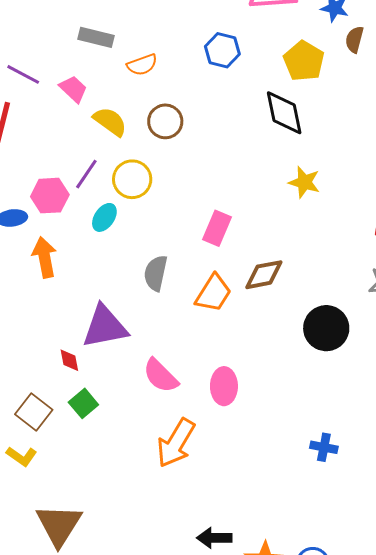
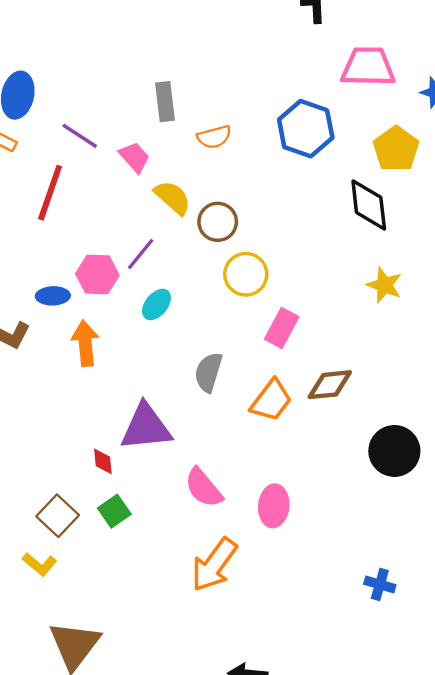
gray rectangle: (96, 37) -> (165, 102), turned 64
blue hexagon: (222, 50) -> (306, 129), size x1.4
brown circle: (165, 121) -> (218, 222), moved
yellow circle: (132, 179) -> (246, 274), moved

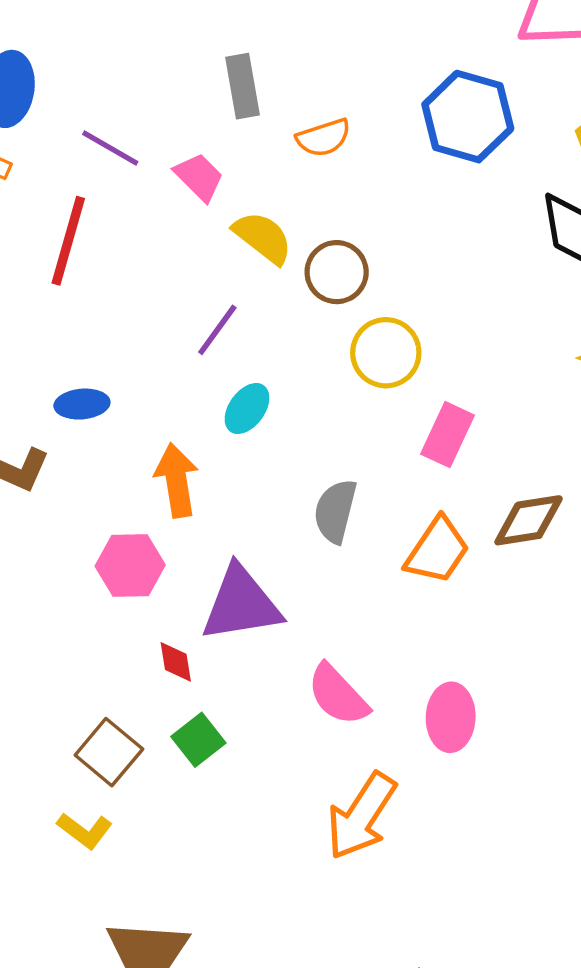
pink hexagon: (97, 274) -> (130, 565), moved
orange arrow: (85, 343) -> (177, 480), moved

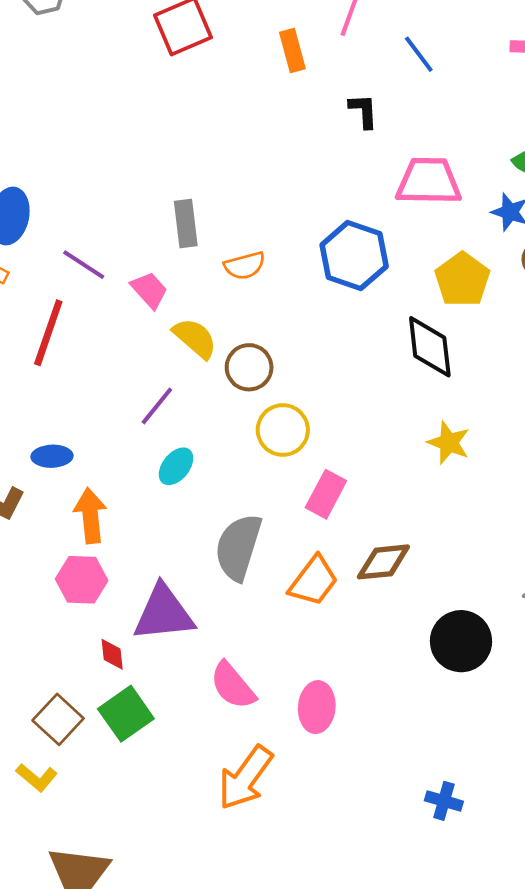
orange arrow: (177, 480) -> (90, 516), moved
gray semicircle: (335, 511) -> (238, 547), size x1.4
green square: (198, 740) -> (126, 714), size x1.4

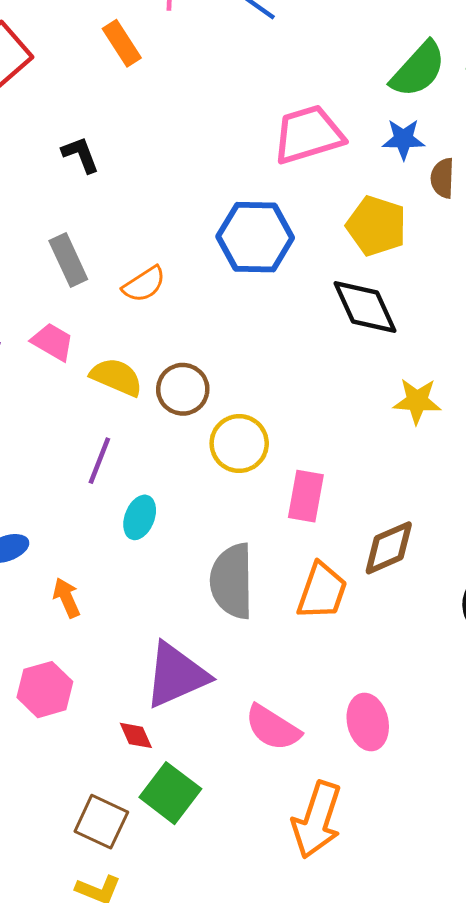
black L-shape: (363, 111) -> (80, 155), moved
orange arrow: (90, 516) -> (67, 598), size x0.7
pink hexagon: (82, 580) -> (45, 690), moved

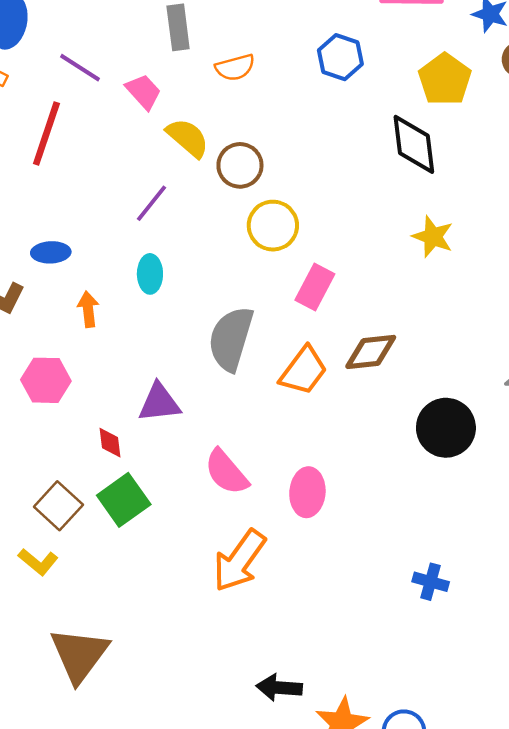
blue hexagon: (255, 237) -> (340, 57), size x0.7
cyan ellipse: (140, 517) -> (150, 274), moved, turned -39
purple triangle: (176, 675) -> (159, 403), size x0.7

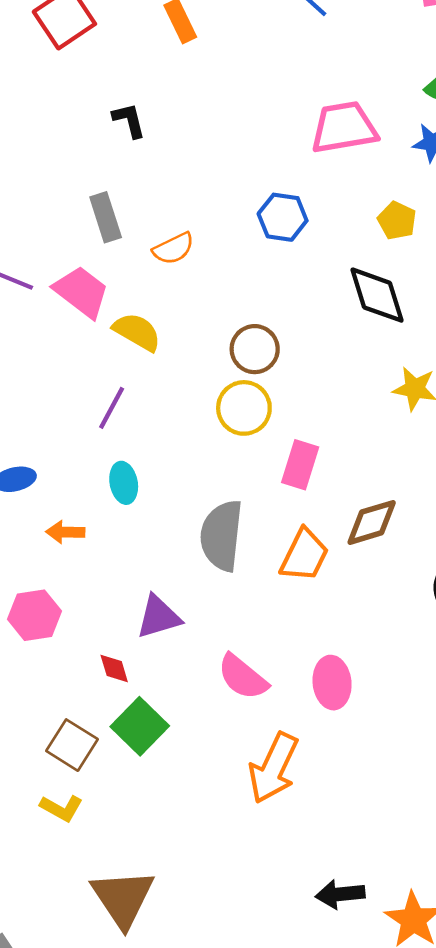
yellow pentagon: (445, 79) -> (397, 221), size x0.7
pink trapezoid: (143, 92) -> (81, 292), size x1.4
brown circle: (240, 165) -> (255, 349), moved
orange arrow: (88, 309) -> (65, 532), turned -72

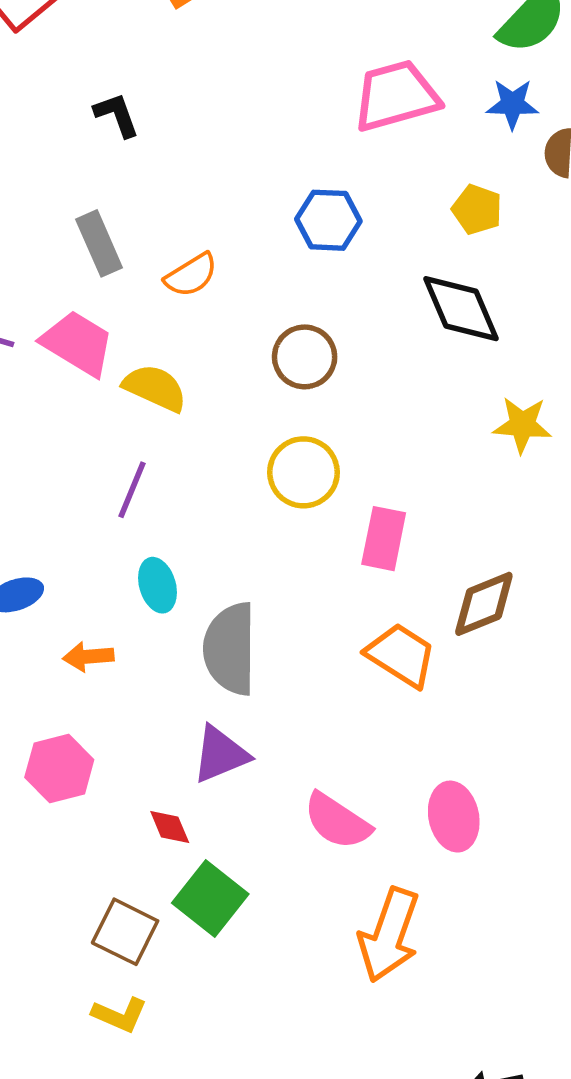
brown circle: (255, 349) -> (305, 357), moved
gray semicircle: (222, 535) -> (230, 649), moved
orange trapezoid: (304, 555) -> (401, 655), turned -78

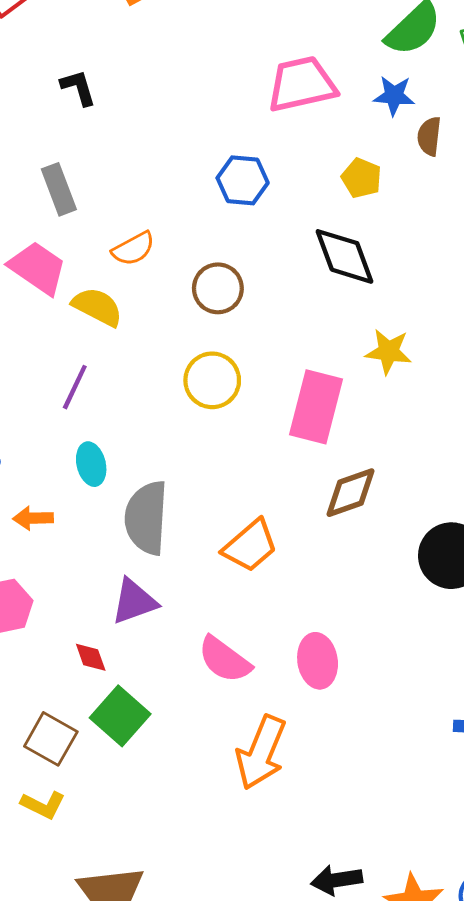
orange semicircle: (191, 275) -> (133, 249), moved
pink rectangle: (384, 539) -> (316, 407), moved, size x1.4
orange trapezoid: (401, 655) -> (250, 546), moved, turned 104

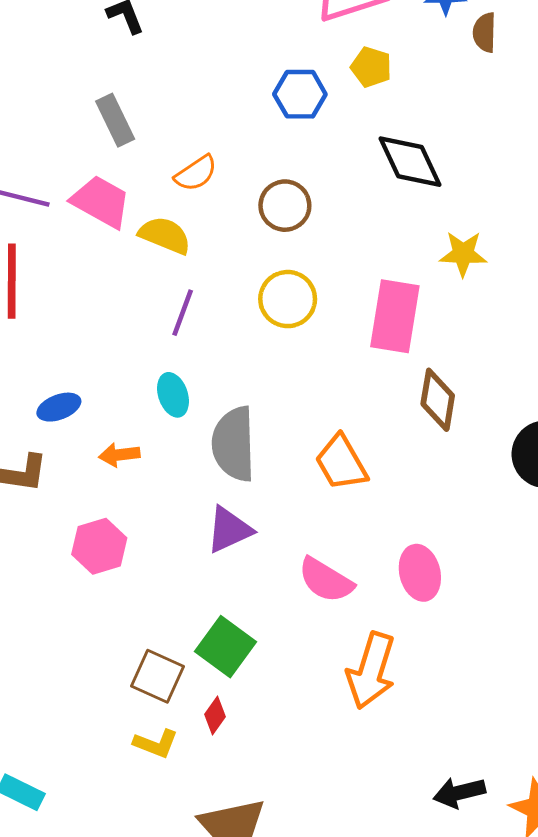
yellow pentagon: (361, 178) -> (371, 67), moved
purple line: (75, 387) -> (183, 313), moved
brown diamond: (350, 493) -> (438, 400), turned -56
orange trapezoid: (250, 546) -> (341, 463), turned 106
red diamond: (91, 657) -> (215, 715), moved, turned 60

